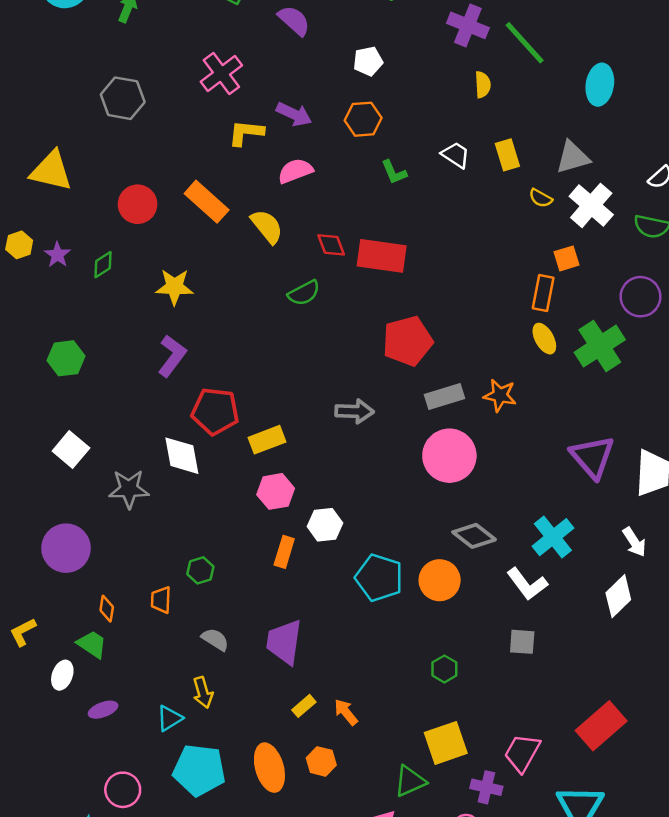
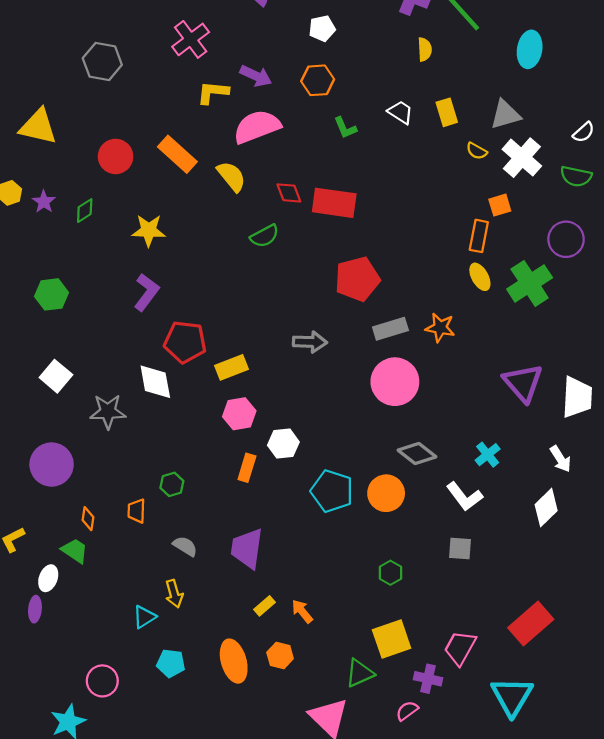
pink semicircle: (295, 171) -> (257, 127), size x1.5
cyan cross: (553, 537) -> (488, 455), size x0.7
purple ellipse: (103, 710) -> (35, 609), moved, turned -65
cyan pentagon: (199, 770) -> (171, 663), size x0.6

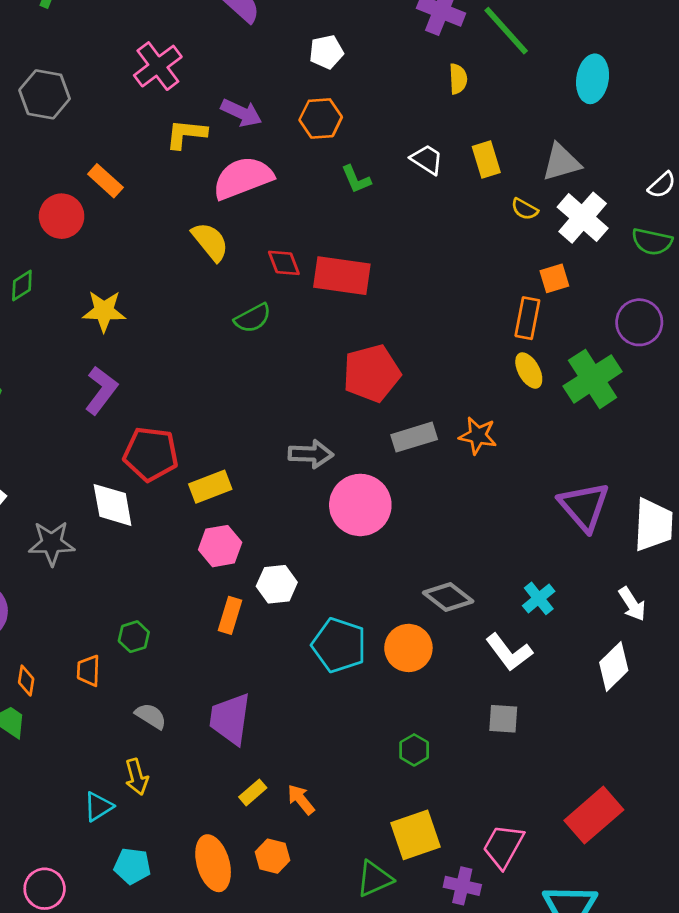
orange rectangle: (177, 154) -> (105, 181), moved, size x0.7
pink circle: (395, 382) -> (360, 505), moved

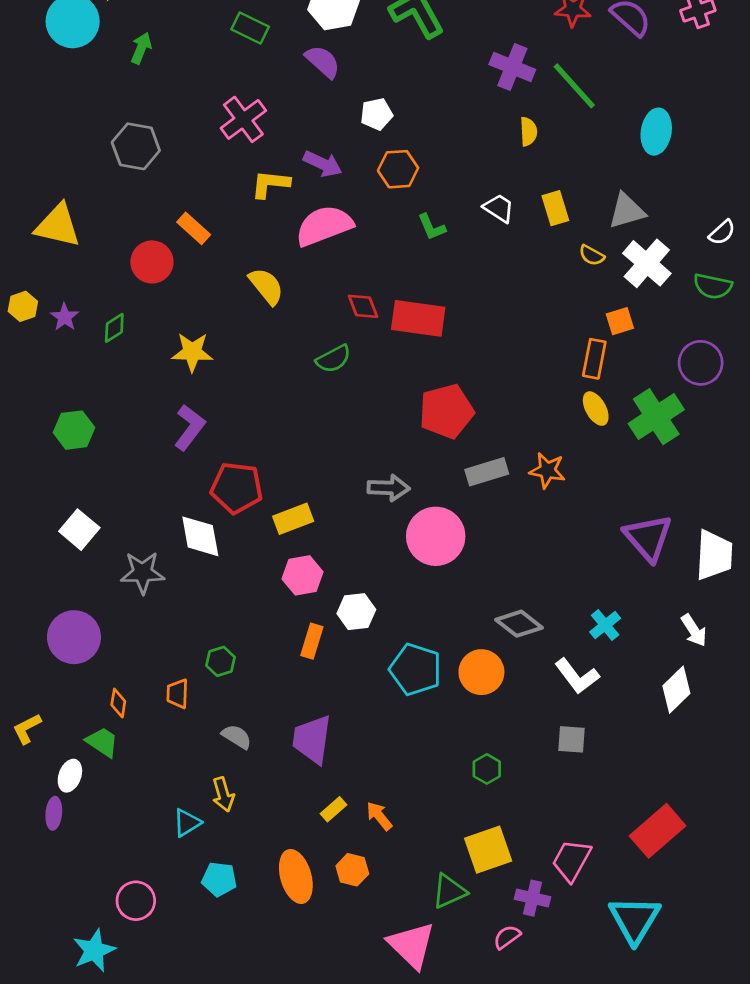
white pentagon: (326, 52) -> (377, 114), moved
yellow semicircle: (210, 242) -> (266, 286), moved

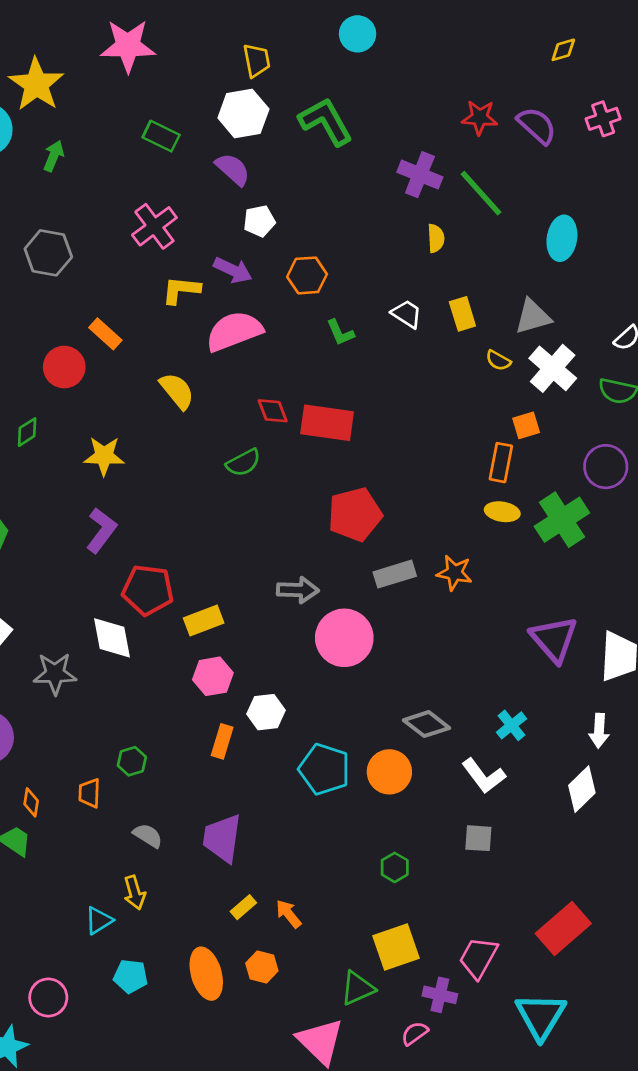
white pentagon: (377, 114) -> (259, 221), moved
yellow ellipse: (596, 409) -> (502, 512), turned -52
white arrow: (694, 630) -> (599, 731), turned 36

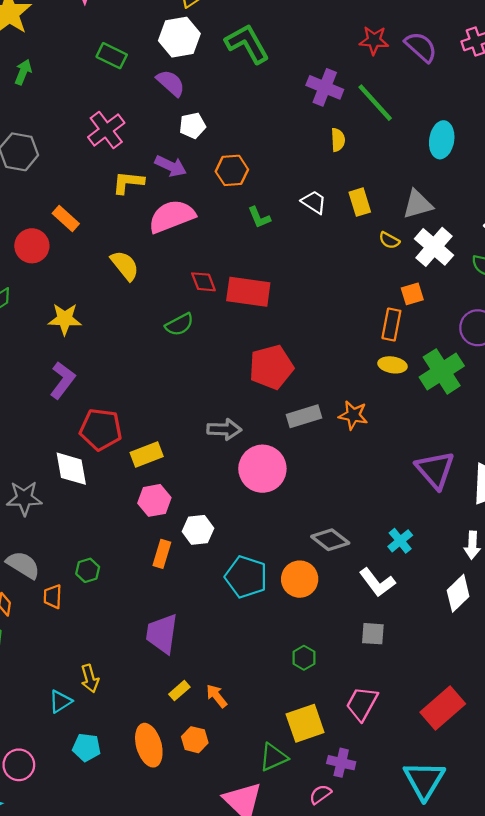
gray semicircle: (148, 836) -> (23, 565), moved, size x1.4
pink trapezoid: (478, 958) -> (362, 704), moved

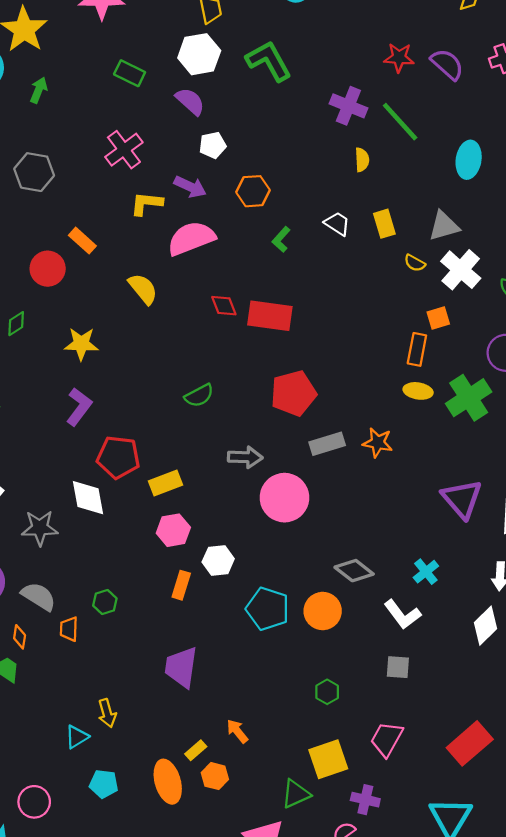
green L-shape: (259, 217) -> (281, 239), turned 65
green semicircle: (179, 324) -> (199, 395), moved
yellow rectangle: (179, 691) -> (196, 750), moved

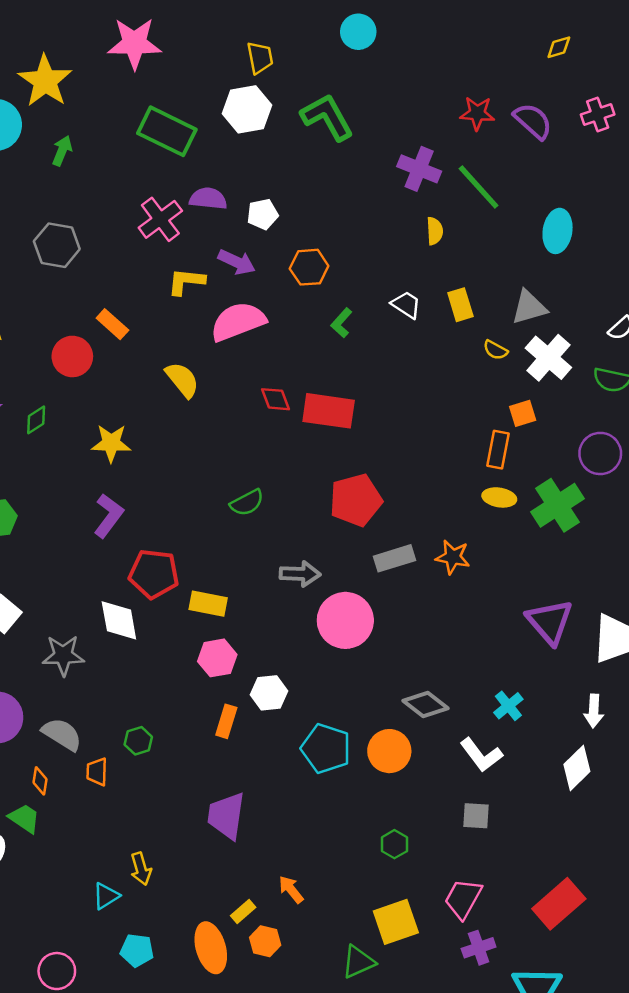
green rectangle: (130, 73) -> (167, 131), size x1.6
purple semicircle: (190, 101) -> (208, 199), moved, turned -36
yellow rectangle: (165, 483) -> (208, 604), turned 32
purple cross: (365, 800) -> (479, 948), moved, turned -32

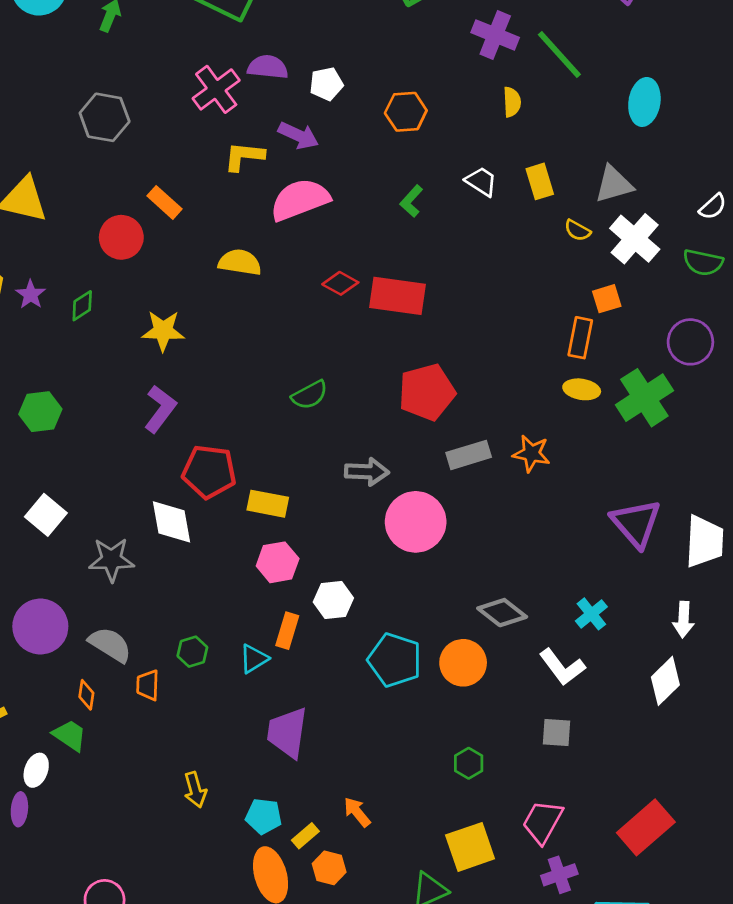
orange hexagon: (309, 267) -> (406, 112), moved
yellow semicircle: (182, 380) -> (240, 262), turned -42
red diamond: (275, 399) -> (340, 283), turned -40
cyan triangle: (106, 896) -> (254, 659), moved
cyan pentagon: (137, 950) -> (264, 816), moved

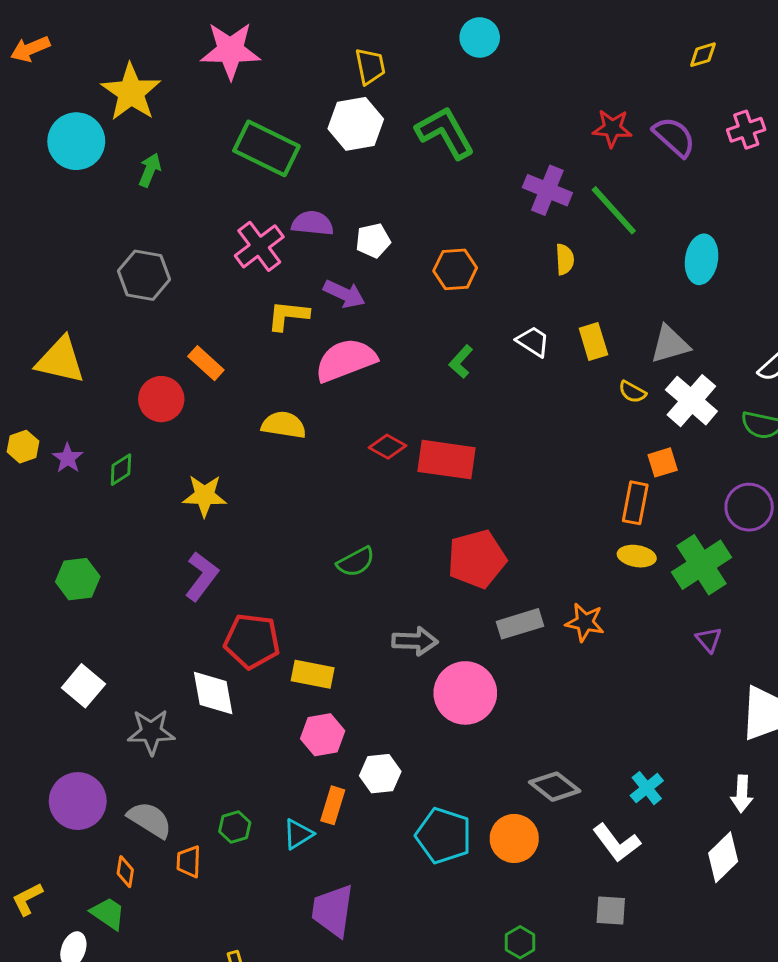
purple triangle: (636, 523) -> (709, 640), moved, size x0.5

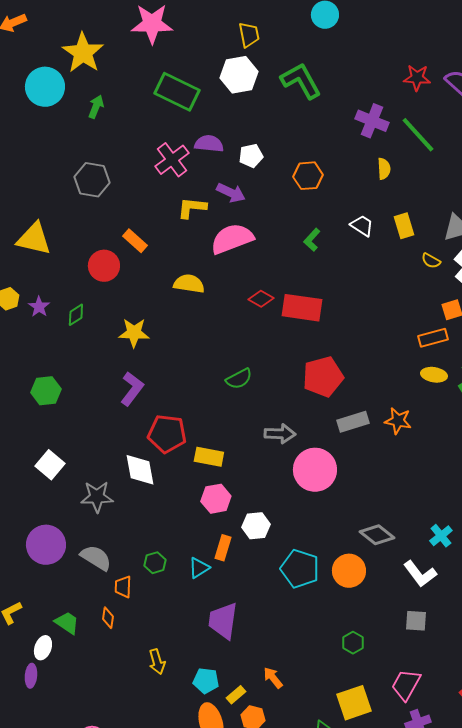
orange rectangle: (635, 503) -> (433, 338), turned 64
orange diamond: (125, 872) -> (108, 618), moved

